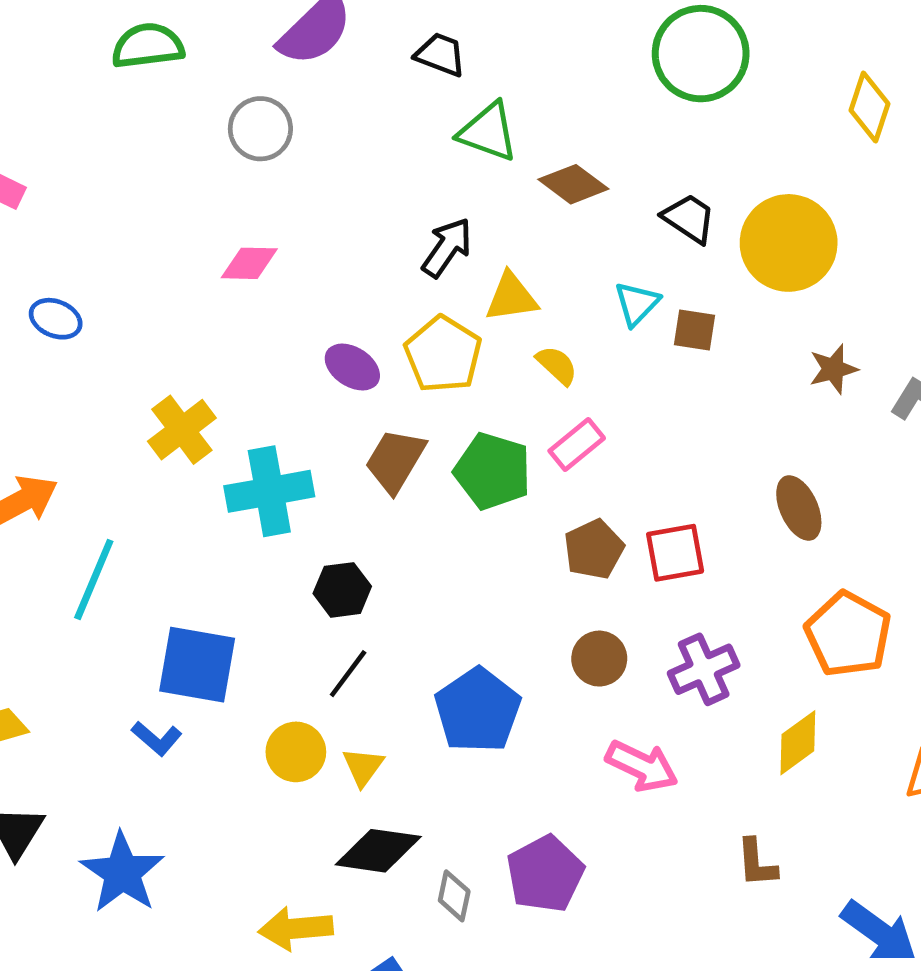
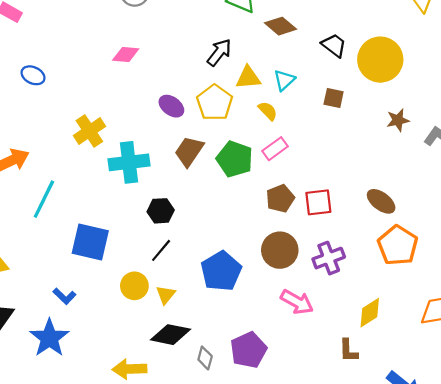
cyan triangle: (637, 304) -> (284, 80), moved
brown ellipse: (799, 508) -> (381, 201), moved, turned -32
brown circle: (599, 659) -> (280, 250), size x1.4
blue L-shape: (157, 738) -> (64, 296), moved
yellow diamond: (798, 743) -> (370, 313), moved

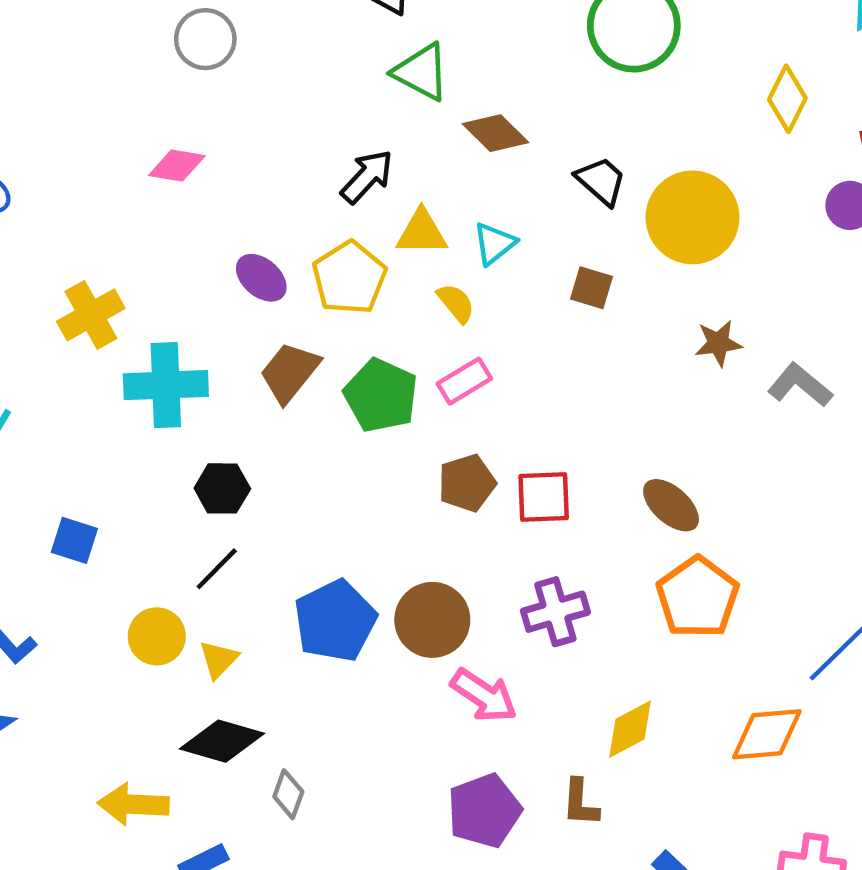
blue square: (90, 242) -> (74, 540), size x0.6
brown circle: (280, 250) -> (432, 620), moved
purple pentagon: (248, 350) -> (484, 811), moved

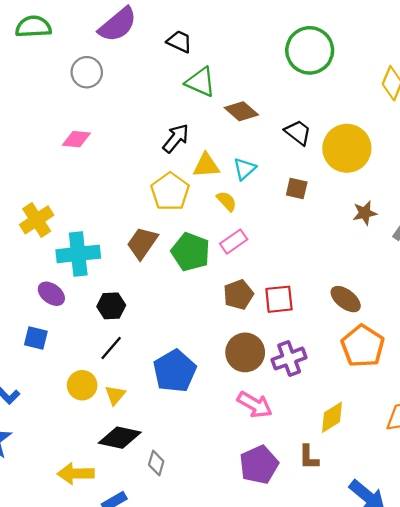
purple ellipse: (261, 278) -> (51, 294), moved
brown circle: (432, 620) -> (245, 352), moved

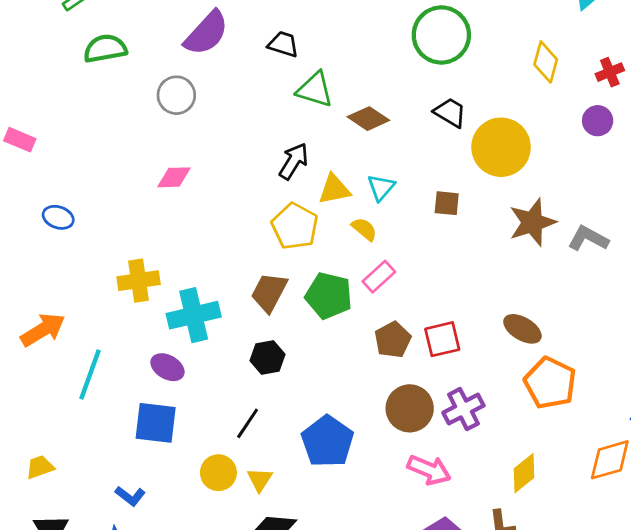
black trapezoid: (298, 132) -> (450, 112), moved
brown star: (365, 213) -> (532, 222), size x1.6
yellow cross: (37, 220) -> (139, 281), turned 32
black hexagon: (111, 306) -> (268, 357), moved
blue square: (36, 338) -> (156, 423), size x1.5

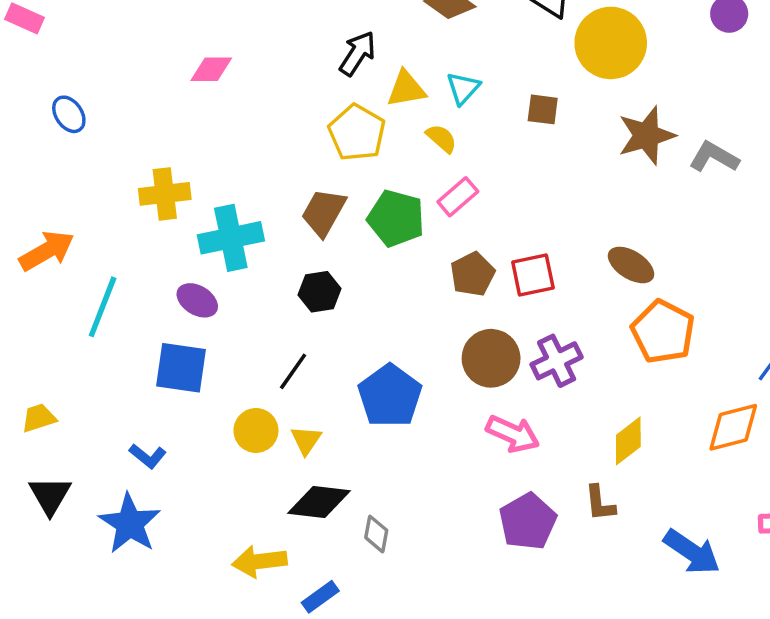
blue ellipse: (58, 217) -> (69, 114), turned 36

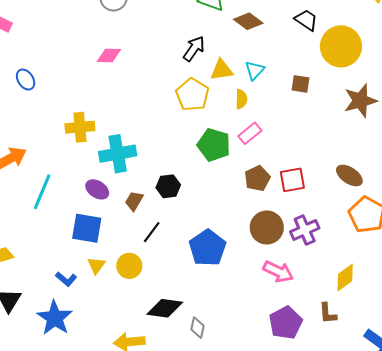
yellow semicircle: (441, 138) -> (241, 99), turned 48
brown trapezoid: (324, 212) -> (134, 201), moved, size x0.7
yellow triangle: (306, 440) -> (96, 265), moved

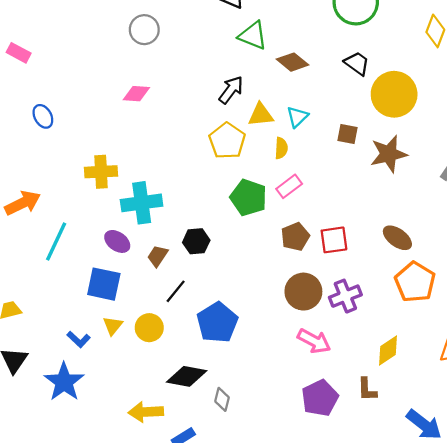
brown star: (360, 101) -> (389, 154), moved
blue pentagon: (207, 248) -> (217, 322), moved

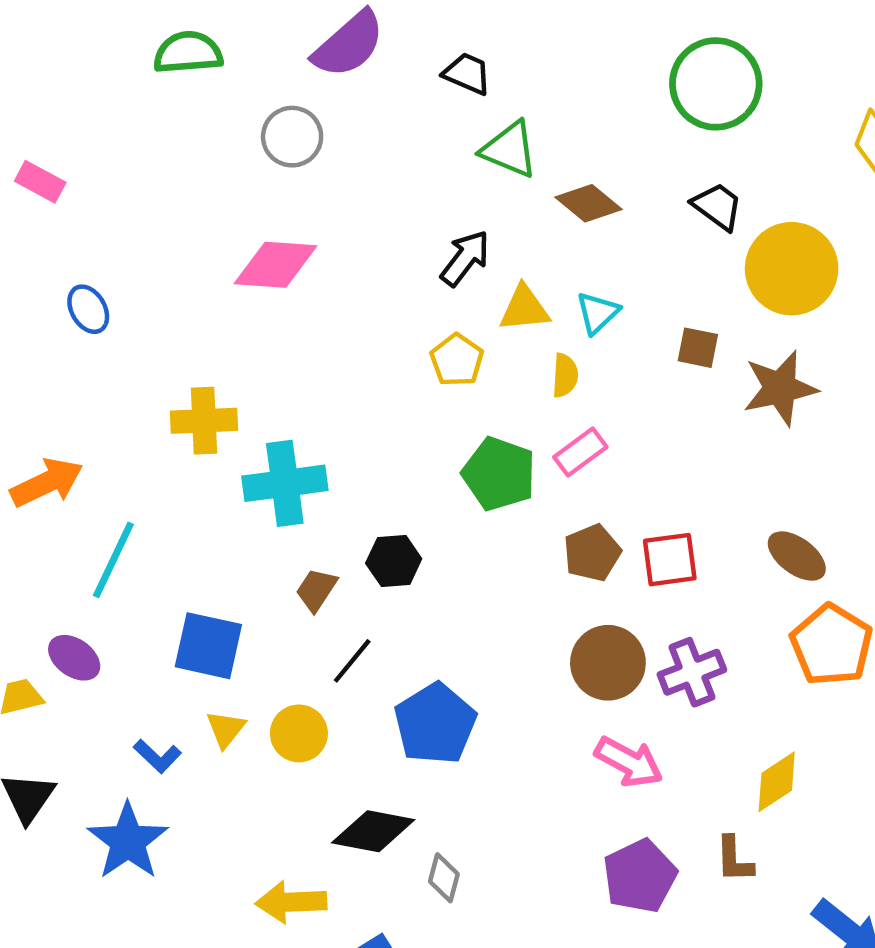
pink diamond: (136, 94) -> (276, 265), size x1.5
yellow pentagon: (227, 141) -> (457, 360), size x0.7
purple ellipse: (117, 241) -> (74, 658), moved

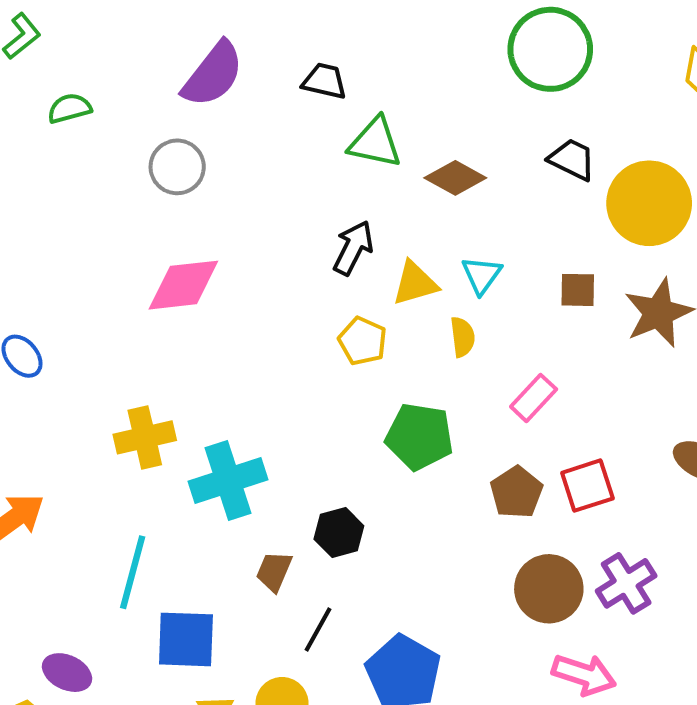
green semicircle: (188, 53) -> (69, 108), size x0.7
pink rectangle: (580, 452) -> (534, 398), moved
cyan line: (113, 560) -> (133, 572), moved

